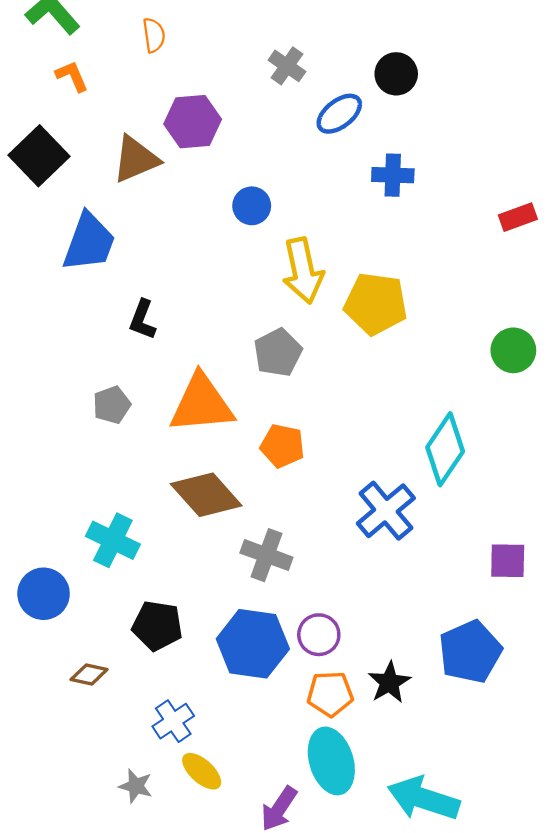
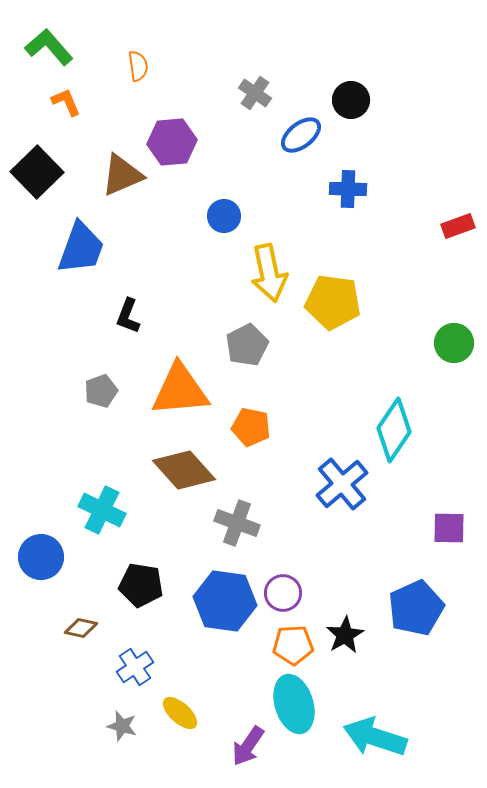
blue cross: (173, 721) -> (135, 667), moved

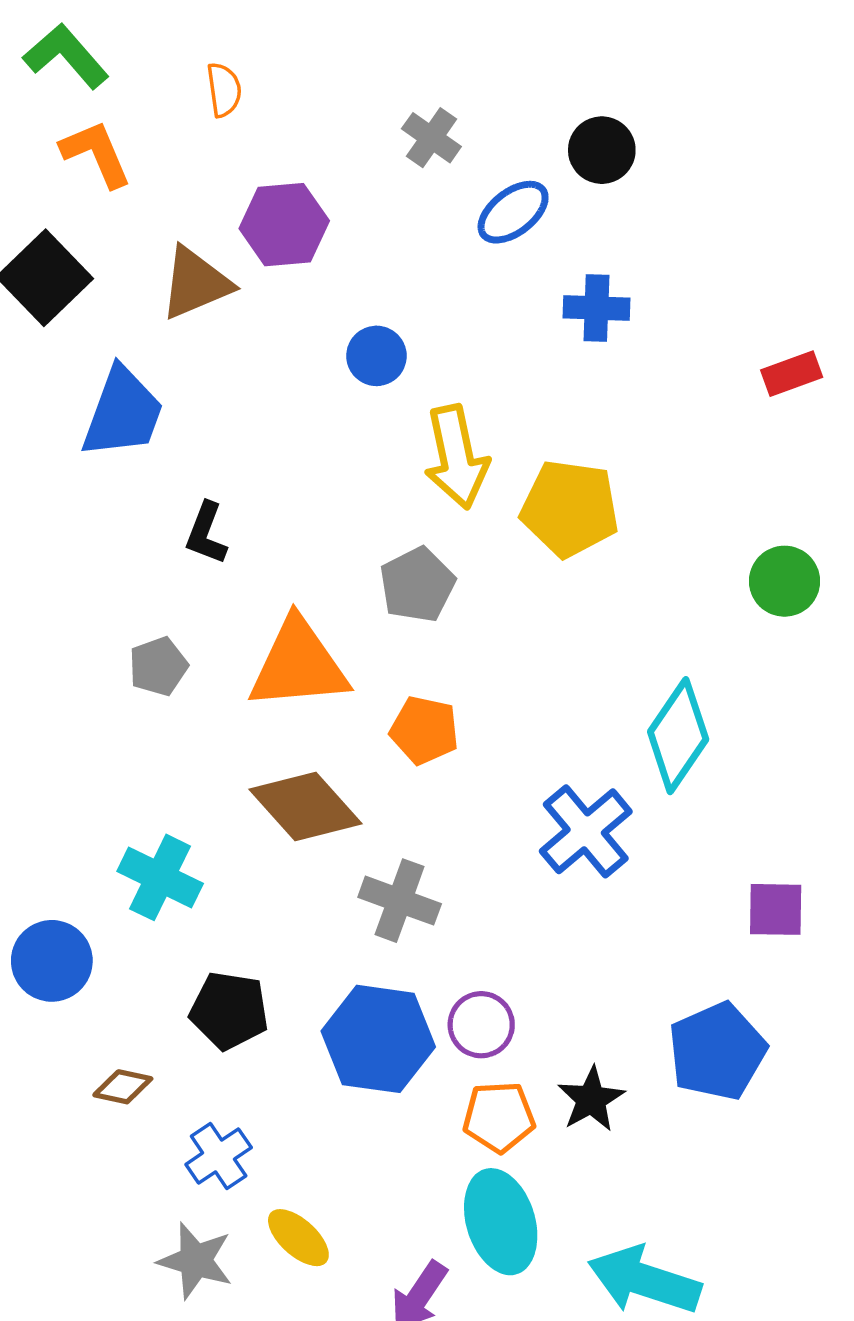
orange L-shape: (66, 102) -> (96, 154), size x1.4
gray star: (122, 726) -> (196, 1261), size x1.4

